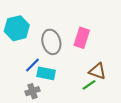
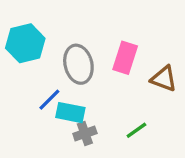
brown triangle: (97, 71) -> (164, 79), moved
gray cross: (32, 91) -> (85, 133), moved

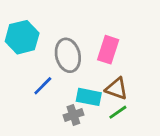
brown triangle: (164, 79) -> (116, 89), moved
cyan rectangle: (70, 113) -> (89, 97), moved

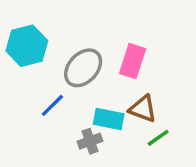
gray ellipse: (68, 55) -> (83, 68), turned 56
green line: (118, 112) -> (158, 138), moved

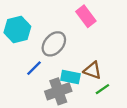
pink rectangle: (133, 61) -> (86, 16), moved, turned -55
gray cross: (90, 141) -> (58, 91), size x1.6

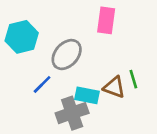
pink rectangle: (86, 16) -> (106, 20), turned 45
green line: (102, 89) -> (133, 79), moved, turned -72

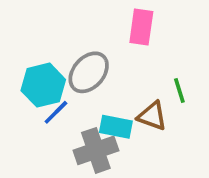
cyan hexagon: (22, 37) -> (43, 85), moved
green line: (133, 79) -> (179, 91), moved

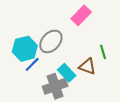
pink rectangle: (141, 27) -> (81, 15), turned 36
cyan rectangle: (116, 127) -> (67, 73), turned 36

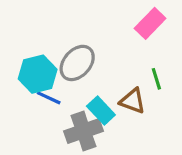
pink rectangle: (81, 15) -> (150, 23), moved
blue line: (32, 64) -> (49, 98), turned 70

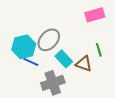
pink rectangle: (150, 23) -> (95, 15), turned 30
cyan rectangle: (101, 110) -> (64, 59), moved

